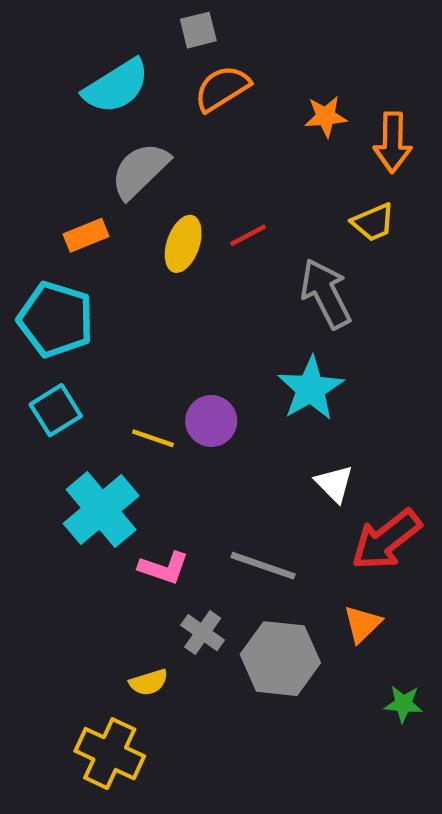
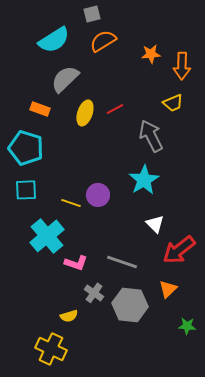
orange rectangle: (86, 235) -> (40, 109), turned 42
cyan square: (56, 410) -> (26, 190), turned 30

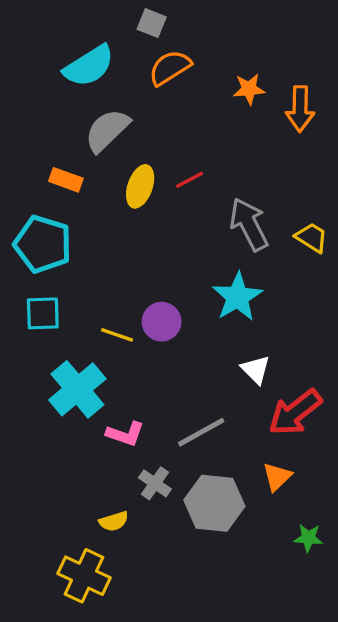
gray square: (92, 14) -> (152, 23), turned 36
yellow trapezoid: (173, 103) -> (312, 238), moved, turned -125
gray line: (122, 262) -> (201, 432), turned -48

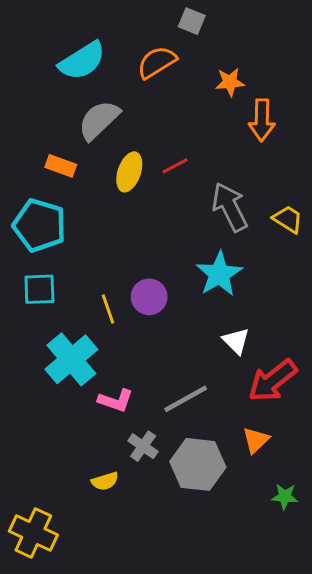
gray square: (152, 23) -> (192, 21), moved
orange arrow: (300, 109) -> (262, 120), moved
yellow line: (117, 335) -> (108, 309), turned 52
yellow cross: (84, 576) -> (33, 533), moved

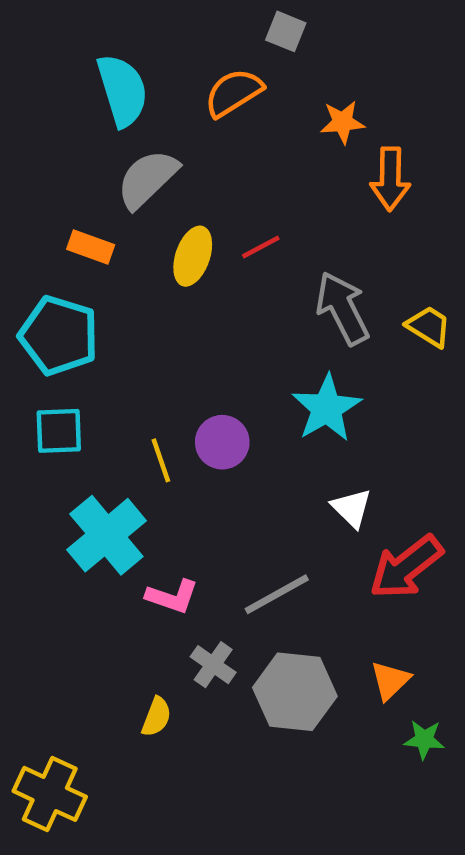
cyan semicircle: (82, 61) -> (122, 90), turned -75
orange triangle: (256, 440) -> (390, 680), moved
yellow semicircle: (105, 481) -> (156, 717), turned -52

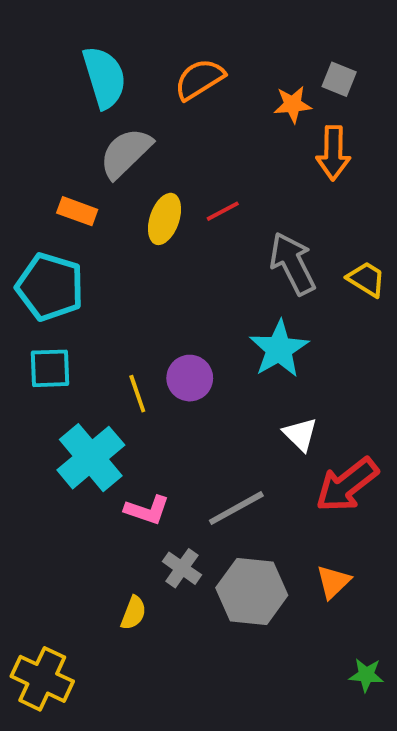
gray square: (286, 31) -> (339, 79), moved
green star: (424, 740) -> (366, 675), moved

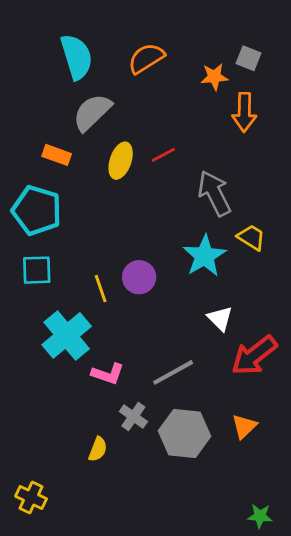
yellow trapezoid: (366, 279) -> (251, 237), moved
green star: (366, 675) -> (260, 516), moved
yellow cross: (42, 679) -> (31, 498), size x0.7

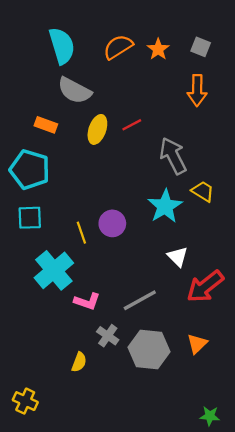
orange star: (214, 77) -> (158, 49), moved, turned -30
gray semicircle: (92, 112) -> (74, 90), turned -108

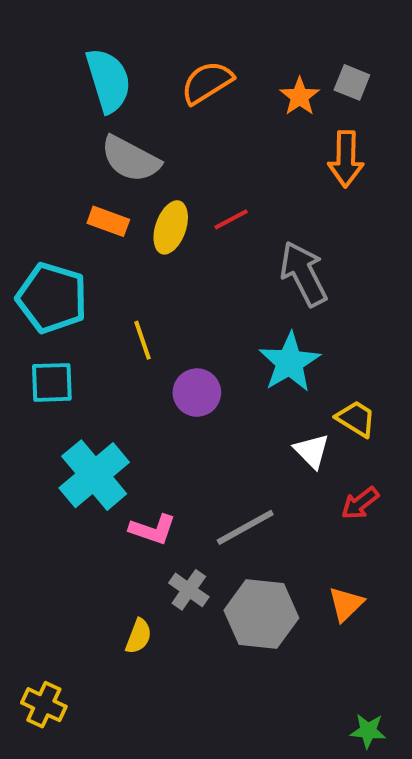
orange star: (158, 49) -> (300, 97), moved
orange rectangle: (46, 125) -> (108, 221), moved
yellow trapezoid: (203, 191) -> (356, 419), moved
yellow line: (81, 233) -> (143, 340), moved
red arrow: (205, 286) -> (360, 503), size x0.6

